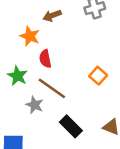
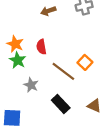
orange star: (30, 36) -> (15, 44), moved
brown line: (52, 88) -> (63, 71), moved

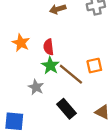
green star: (18, 60) -> (50, 66), moved
orange square: (85, 62) -> (94, 66), turned 32

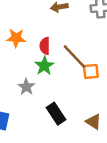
orange star: (21, 43) -> (16, 38), turned -30
brown line: (71, 74) -> (74, 57), moved

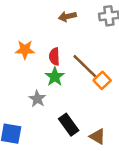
orange square: (91, 71) -> (102, 80), turned -35
brown triangle: (93, 122) -> (97, 136), moved

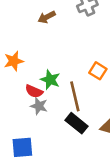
red semicircle: (54, 57) -> (34, 91), moved, turned -49
brown line: (85, 66) -> (75, 96), moved, turned 48

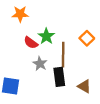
gray star: (39, 106) -> (40, 64), moved
black rectangle: (77, 123) -> (59, 77), turned 30

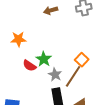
brown line: (63, 55) -> (73, 76), moved, turned 35
gray star: (40, 64) -> (55, 75), moved

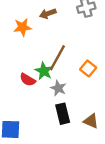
orange star: (18, 39) -> (22, 27), moved
brown line: (73, 76) -> (57, 58), moved

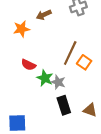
brown line: (57, 58) -> (70, 53), moved
green star: (44, 71) -> (45, 78), moved
red semicircle: (28, 80) -> (28, 65), moved

